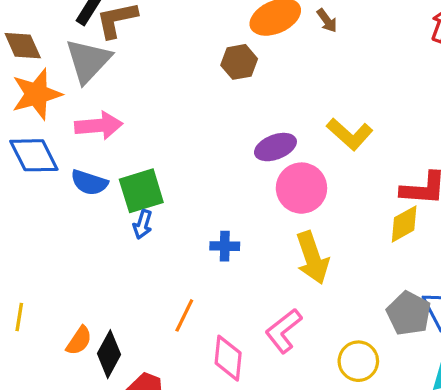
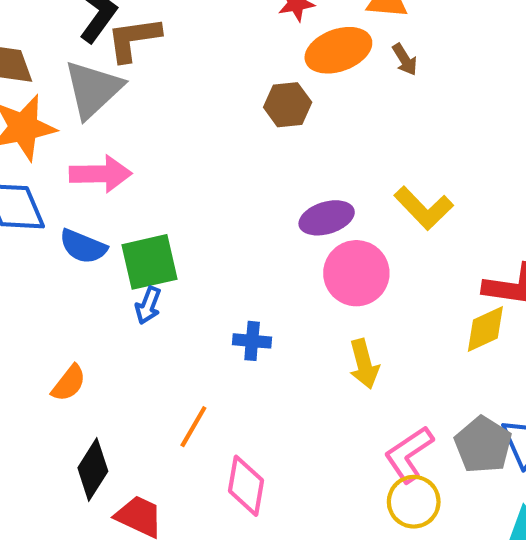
yellow arrow: (312, 258) -> (364, 364), size x0.7
pink L-shape: (283, 331) -> (409, 454), moved
orange semicircle: (79, 341) -> (69, 383), moved

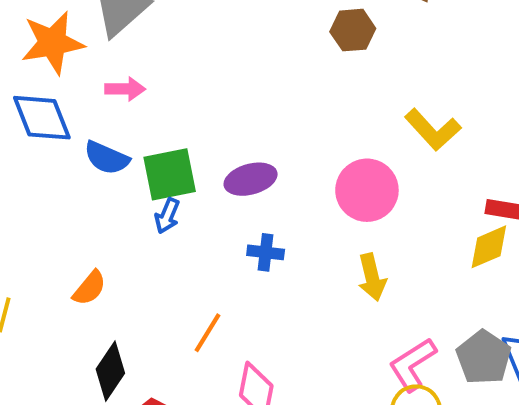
brown hexagon: (288, 105) -> (353, 30), moved
pink arrow: (101, 174) -> (125, 89), size x0.7
purple ellipse: (327, 218) -> (251, 179), moved

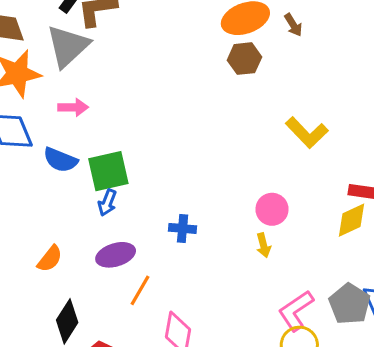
purple ellipse: (251, 179) -> (116, 255), moved
pink circle: (367, 190) -> (272, 209), moved, size x0.7
yellow arrow: (372, 277) -> (264, 245), size x0.7

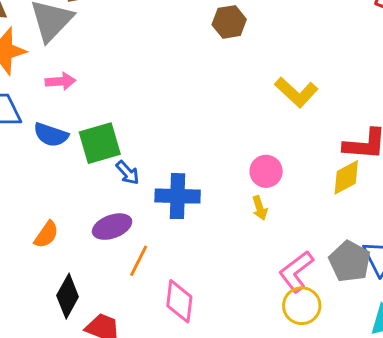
blue arrow: (107, 203) -> (128, 173), moved, turned -60
blue cross: (183, 228) -> (178, 196), size x1.6

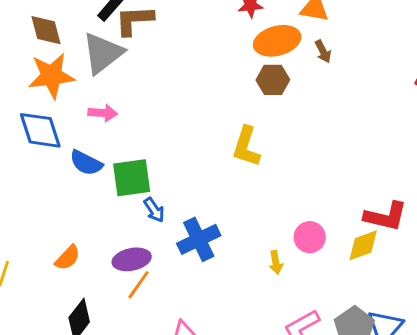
yellow L-shape: (296, 92) -> (246, 147), moved, turned 57
pink circle: (266, 171) -> (310, 237), moved
blue cross: (178, 196) -> (199, 239), turned -36
orange line: (139, 261) -> (139, 285), moved

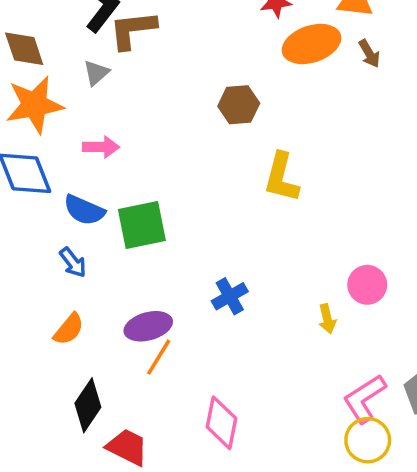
gray triangle: (103, 53) -> (96, 73), size x0.5
brown hexagon: (273, 80) -> (239, 105), moved
blue arrow: (154, 210) -> (73, 262), moved
blue cross: (199, 239) -> (230, 296), size x0.7

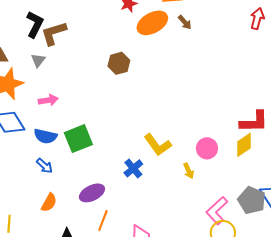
yellow L-shape: (281, 177) -> (158, 145), moved, turned -40
orange line: (159, 357) -> (103, 220), moved

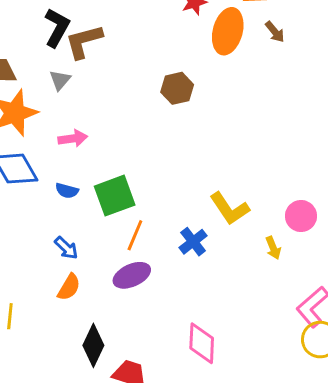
orange ellipse: (152, 23) -> (228, 31), turned -48
blue semicircle: (45, 136) -> (67, 191), size x0.7
blue arrow: (45, 166) -> (66, 248), moved
orange line: (103, 220) -> (135, 235), moved

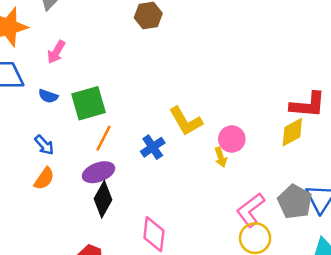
pink arrow: (73, 138) -> (56, 52), turned 125
pink circle: (301, 216) -> (232, 139), moved
black diamond: (93, 345) -> (103, 199), moved

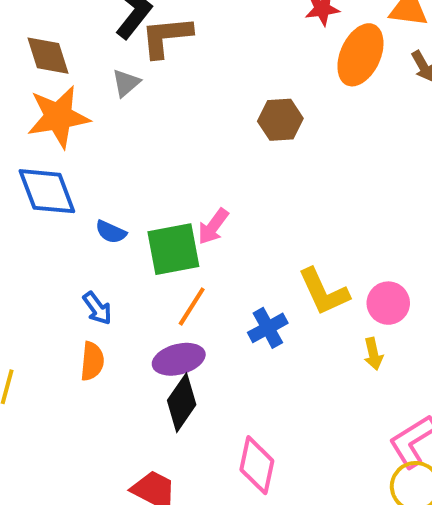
pink arrow: (56, 52) -> (213, 226), moved
pink circle: (232, 139) -> (388, 303), moved
orange semicircle: (44, 179) -> (92, 361), turned -35

